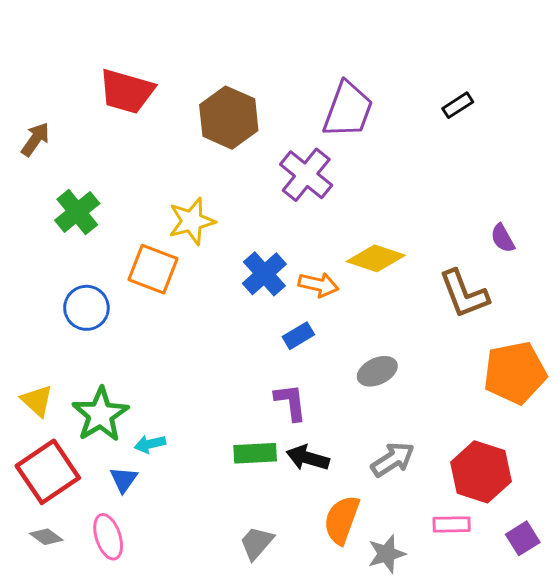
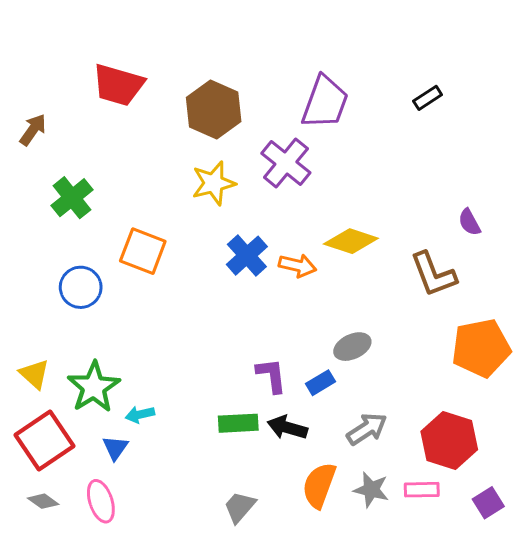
yellow star: (192, 221) -> (214, 183), moved
blue rectangle: (298, 336) -> (321, 383), moved
gray star: (387, 554) -> (371, 490), moved, turned 30

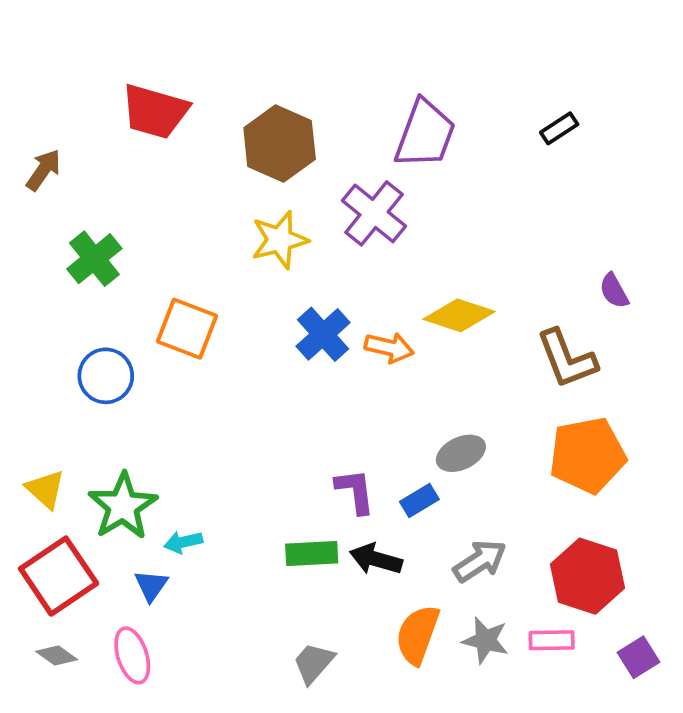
orange pentagon: (481, 348) -> (587, 455), moved

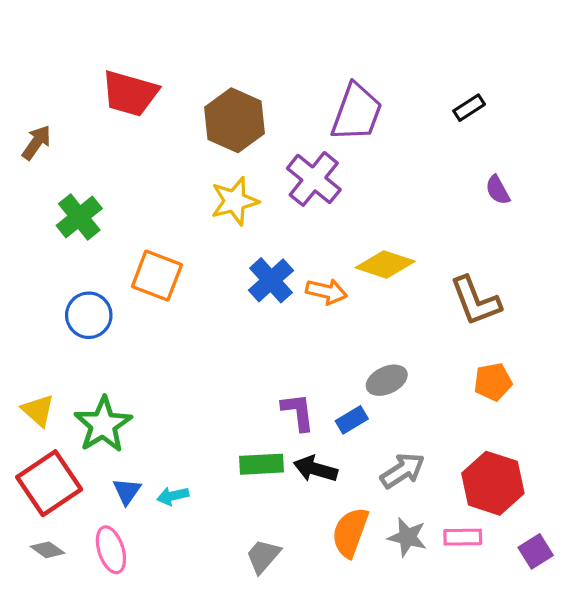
purple semicircle: (614, 291) -> (498, 190), moved
orange pentagon: (587, 455) -> (493, 382), size x0.6
cyan arrow: (183, 542) -> (173, 496), moved

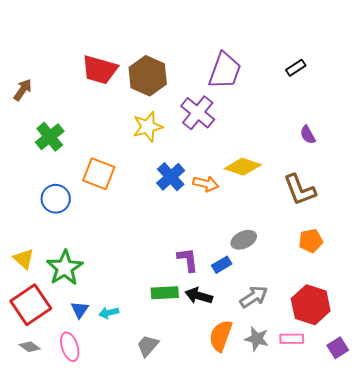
red trapezoid: (130, 93) -> (100, 70), moved
purple semicircle: (498, 190) -> (308, 135), moved
gray trapezoid: (263, 556) -> (148, 346), moved

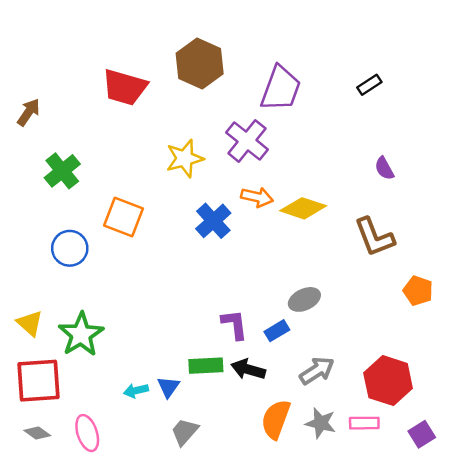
brown hexagon: (148, 76) -> (200, 64), moved
orange arrow: (206, 184) -> (257, 197), moved
orange pentagon: (311, 241) -> (418, 291), moved, turned 30
red square: (31, 305) -> (39, 381), turned 30
blue triangle: (80, 310) -> (168, 387), moved

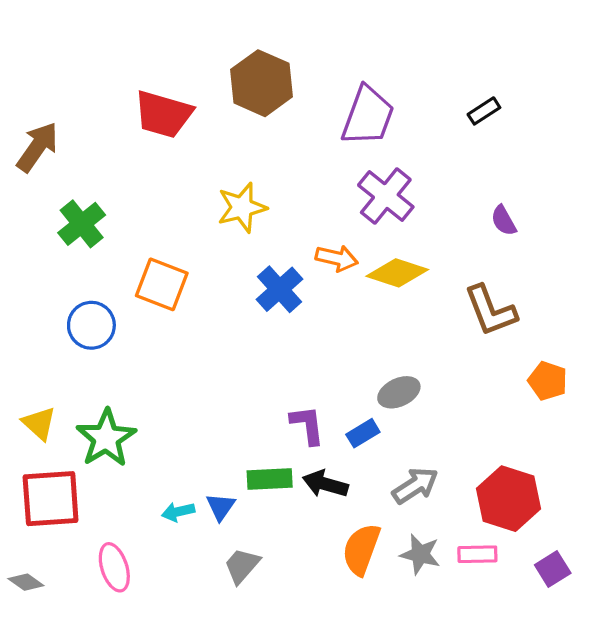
brown arrow: (29, 112) -> (37, 147), size x1.4
purple cross: (247, 141) -> (386, 196), moved
gray diamond: (37, 433) -> (26, 582), moved

